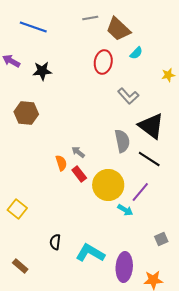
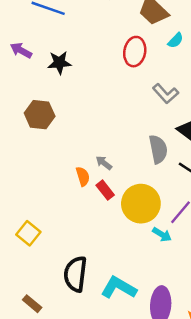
black semicircle: (55, 242) -> (75, 274), size x1.8

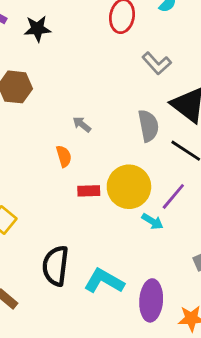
gray arrow: (104, 163) -> (82, 124), moved
red rectangle: (105, 190) -> (89, 191), moved, turned -54

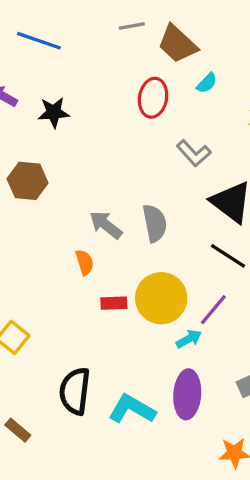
gray arrow: (82, 124) -> (106, 225), size x1.5
gray semicircle: (148, 126) -> (155, 223), moved
cyan arrow: (153, 221) -> (189, 339), turned -60
purple ellipse: (151, 300) -> (187, 394), moved

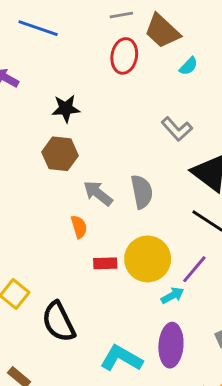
red ellipse: (153, 98) -> (124, 56), moved
black star: (54, 112) -> (66, 108), moved
brown hexagon: (28, 181) -> (60, 154), moved
black semicircle: (75, 391) -> (59, 322), moved, turned -33

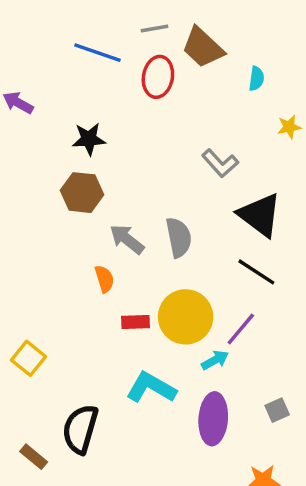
blue line: (38, 28) -> (98, 53), moved
cyan semicircle: (189, 66) -> (256, 79), moved, turned -36
black semicircle: (59, 322) -> (80, 429), moved, turned 42
cyan L-shape: (121, 358) -> (151, 388), moved

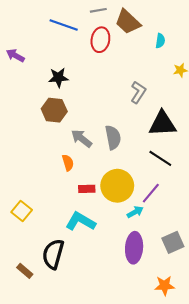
gray L-shape: (220, 163) -> (138, 92), turned -105
black triangle: (260, 215) -> (162, 124), turned -40
cyan L-shape: (151, 388) -> (80, 221), moved
gray square: (277, 410) -> (173, 242), size x1.5

